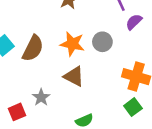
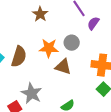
brown triangle: (74, 76) -> (63, 67), moved
gray star: (41, 97) -> (32, 93), size x1.5

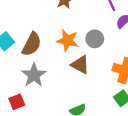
gray star: (32, 93) -> (34, 75), moved

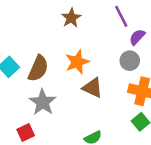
gray circle: (95, 39) -> (130, 61), moved
orange star: (67, 40) -> (77, 62), turned -30

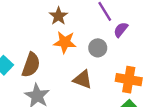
gray circle: (130, 61) -> (98, 48), moved
orange star: (77, 62) -> (65, 42), moved, turned 30

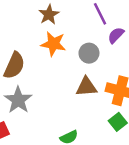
brown triangle: (83, 79) -> (86, 87), moved, turned -30

